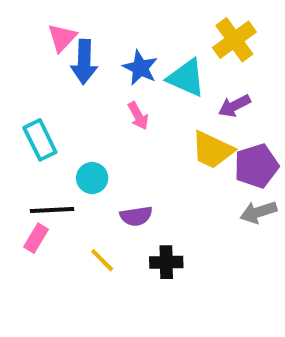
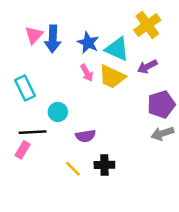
pink triangle: (62, 38) -> (34, 35), moved
yellow trapezoid: (212, 150) -> (112, 77), moved
yellow line: (102, 260) -> (73, 169), moved

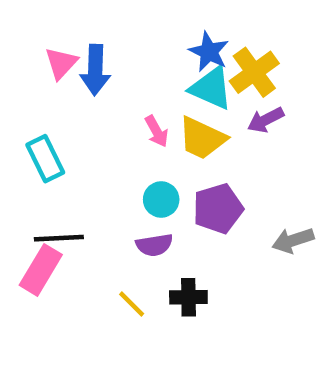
yellow cross: (147, 25) -> (254, 72), moved
blue star: (88, 43) -> (209, 52), moved
purple pentagon: (161, 104) -> (218, 209), moved
cyan circle: (58, 112) -> (161, 199), moved
pink rectangle: (22, 150) -> (41, 270), size x1.5

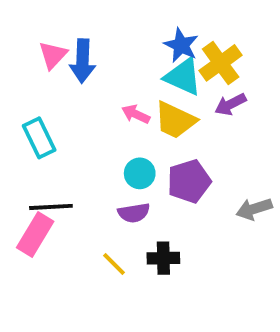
pink arrow: (157, 131) -> (136, 114), turned 144

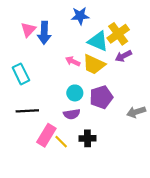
blue star: (181, 45) -> (80, 16), moved, turned -30
pink rectangle: (35, 235) -> (46, 135), moved

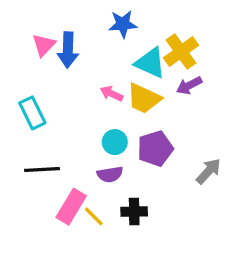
gray arrow: (136, 112) -> (208, 171), turned 150

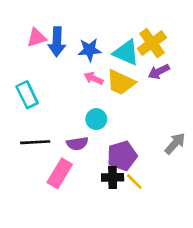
blue star: (123, 24) -> (90, 50), moved
pink triangle: (44, 45) -> (37, 38), turned 30
purple pentagon: (155, 149) -> (122, 156), moved
purple semicircle: (110, 174) -> (77, 144), moved
yellow line: (94, 216) -> (134, 182), moved

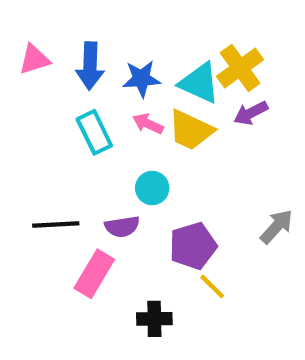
pink triangle: (37, 38) -> (34, 59), moved
cyan rectangle: (27, 95) -> (94, 132), moved
black cross: (113, 177) -> (154, 319), moved

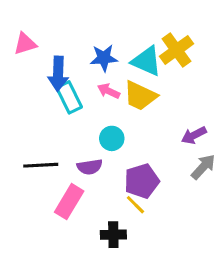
blue arrow: (90, 66) -> (58, 74), moved
purple arrow: (251, 113) -> (194, 135), moved
yellow line: (212, 287) -> (135, 205), moved

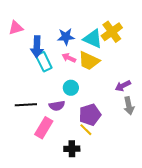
gray arrow: (203, 167) -> (129, 106), turned 126

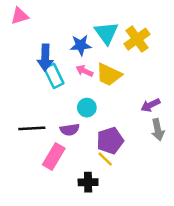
pink triangle: (16, 28) -> (20, 16), moved
cyan triangle: (93, 39) -> (106, 33), moved, turned 30

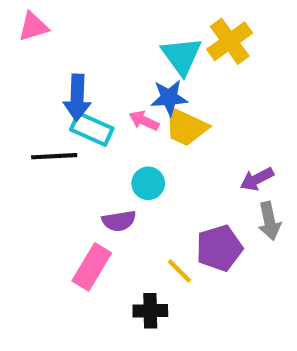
yellow cross: (137, 39) -> (230, 41), moved
blue star: (81, 45) -> (169, 98), moved
cyan rectangle: (54, 76) -> (92, 129), turned -40
black line: (32, 128) -> (54, 156), moved
purple pentagon: (110, 141) -> (219, 248), moved

